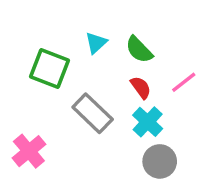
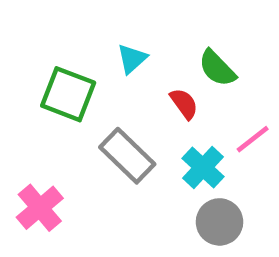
green semicircle: (139, 50) -> (217, 68), moved
pink line: (184, 82) -> (253, 139), moved
red semicircle: (141, 87) -> (184, 104), moved

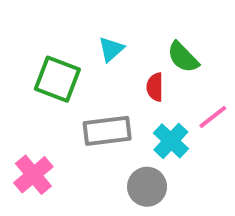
red semicircle: (184, 104) -> (155, 87), turned -144
gray rectangle: (127, 156) -> (107, 131), turned -51
gray circle: (220, 222) -> (147, 187), moved

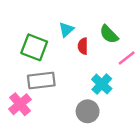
red semicircle: (155, 87) -> (83, 46), moved
pink line: (213, 117) -> (127, 58), moved
gray rectangle: (107, 131) -> (41, 81), moved

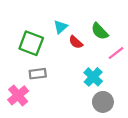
red semicircle: (83, 46) -> (76, 42), turned -48
gray rectangle: (41, 81) -> (38, 74), size x0.7
gray circle: (88, 111) -> (103, 102), moved

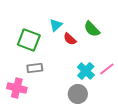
pink line: (116, 53) -> (107, 69), moved
pink cross: (18, 95) -> (17, 88), turned -36
gray circle: (103, 102) -> (78, 94), moved

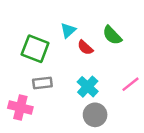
cyan cross: (86, 71) -> (88, 87), moved

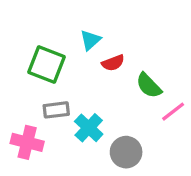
green semicircle: (112, 35) -> (149, 86), moved
red semicircle: (85, 48) -> (113, 63), turned -63
cyan cross: (88, 87) -> (89, 128), moved

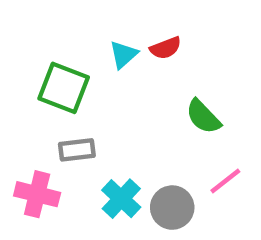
red semicircle: (113, 63) -> (166, 48), moved
pink line: (173, 112) -> (225, 181), moved
cyan cross: (89, 128) -> (121, 199), moved

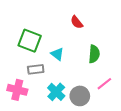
red semicircle: (166, 48) -> (77, 22), turned 72
cyan triangle: (123, 55) -> (57, 54), moved, turned -40
green semicircle: (203, 117) -> (94, 54), turned -132

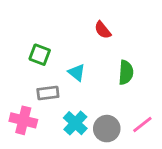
green square: (30, 41) -> (40, 55), size x0.7
pink line: (104, 84) -> (142, 124), moved

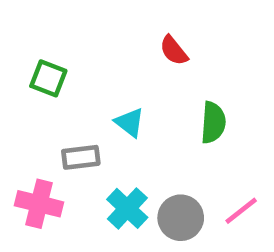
green square: (40, 55) -> (48, 78), moved

